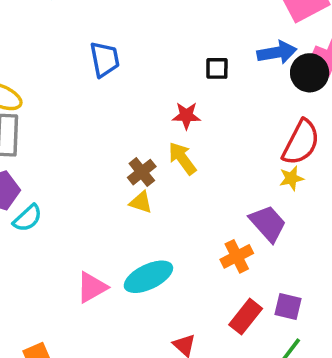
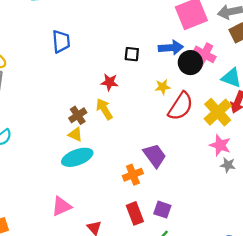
yellow star: (291, 178) -> (163, 87), moved
cyan ellipse: (148, 277) -> (77, 157), moved
pink triangle: (92, 287) -> (61, 206), moved
red rectangle: (246, 317) -> (135, 213), turned -65

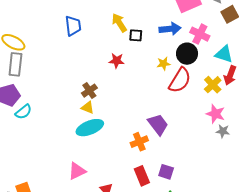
black circle: (190, 63) -> (187, 54), moved
yellow arrow: (104, 109) -> (119, 23), moved
yellow cross: (218, 112) -> (213, 85), size x0.7

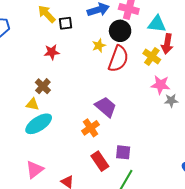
brown cross: (89, 91) -> (43, 86), moved

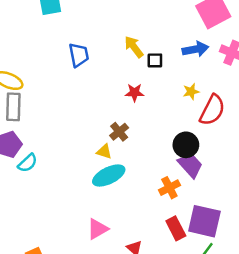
black circle: (120, 31) -> (186, 145), moved
purple square: (123, 152) -> (204, 221), size x1.8

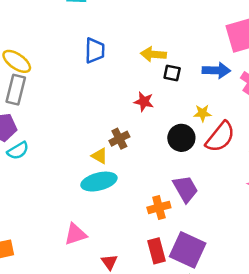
yellow arrow: (134, 47) -> (153, 54), turned -60
black circle: (186, 145) -> (181, 138), moved

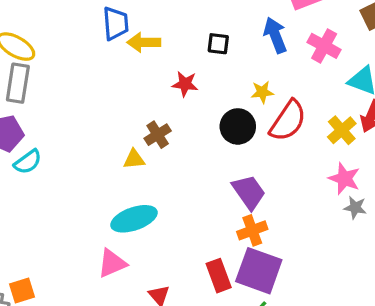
yellow arrow: (153, 54) -> (144, 42), moved
blue arrow: (216, 70) -> (275, 35), turned -108
yellow triangle: (100, 156) -> (134, 159), turned -30
cyan ellipse: (99, 182) -> (134, 219), moved
orange cross: (159, 207) -> (252, 230), moved

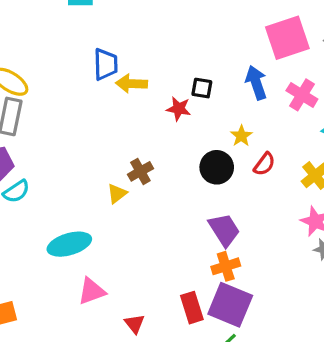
red star: (185, 84) -> (179, 109), moved
yellow star: (262, 92) -> (241, 136), turned -30
red semicircle: (288, 121) -> (264, 164), size x0.6
yellow triangle: (134, 159) -> (117, 194), turned -35
cyan ellipse: (134, 219) -> (69, 244), moved

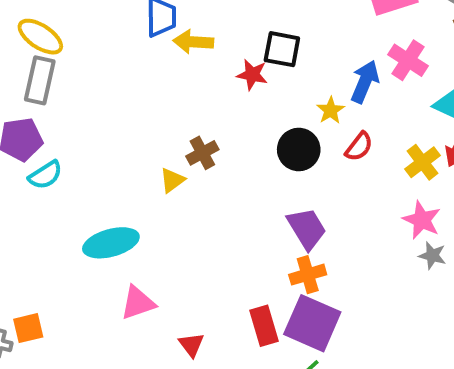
blue arrow: (256, 83) -> (365, 82), moved, turned 40
black square: (202, 88) -> (282, 49), size x1.4

